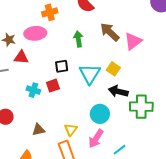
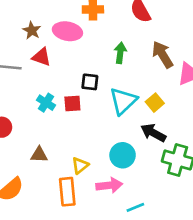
pink arrow: (96, 139) -> (109, 185), turned -144

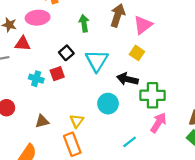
brown arrow: (162, 55) -> (118, 15), turned 65
black square: (90, 82) -> (66, 53), turned -32
yellow square: (155, 103) -> (137, 53), moved
pink arrow: (109, 185) -> (158, 123), moved, turned -36

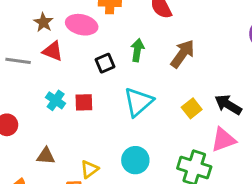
pink triangle: (143, 25) -> (223, 140), moved
black square: (66, 53) -> (105, 63), moved
black arrow: (127, 79) -> (228, 105), moved

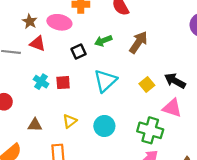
green arrow: (137, 50) -> (103, 41), turned -119
pink triangle: (223, 140) -> (172, 108), turned 40
yellow triangle: (89, 169) -> (70, 121), moved

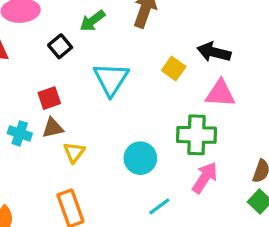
cyan cross: (41, 82) -> (20, 133), moved
brown triangle: (35, 125) -> (53, 128), moved
cyan circle: (104, 126) -> (140, 158), moved

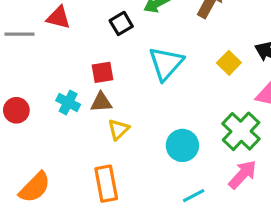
green cross: (196, 135) -> (241, 131), turned 33

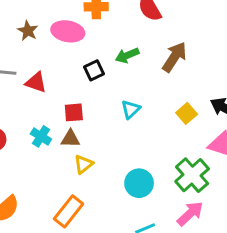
red triangle: (58, 17) -> (36, 82), moved
cyan triangle: (166, 63) -> (131, 109), size x0.6
orange rectangle: (106, 184) -> (69, 211), turned 44

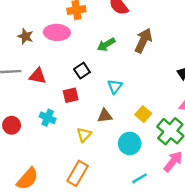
black square: (94, 70) -> (82, 71), moved
yellow square: (187, 113) -> (143, 114), moved
brown triangle: (70, 139) -> (105, 116), moved

